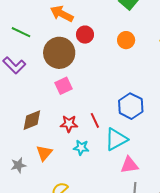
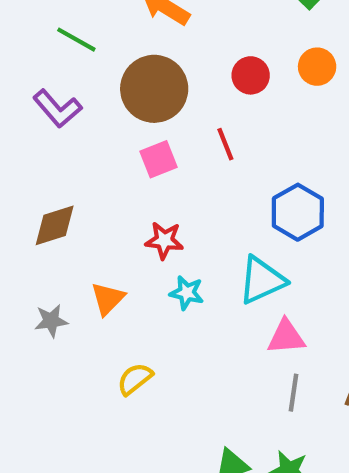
red circle: (85, 35) -> (251, 75), moved
orange circle: (126, 40) -> (317, 67), moved
brown diamond: (32, 120) -> (55, 225), moved
red line: (95, 120) -> (225, 144), moved

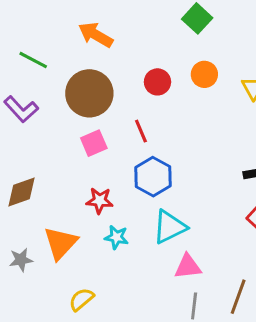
blue hexagon: (298, 212) -> (153, 177), moved
orange triangle: (108, 299) -> (61, 243), size x1.4

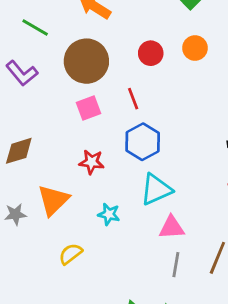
cyan star: (116, 237) -> (109, 214), moved

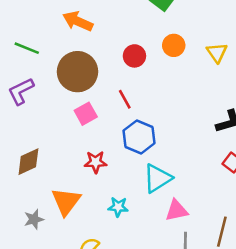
purple L-shape: (22, 73) -> (21, 91), turned 112

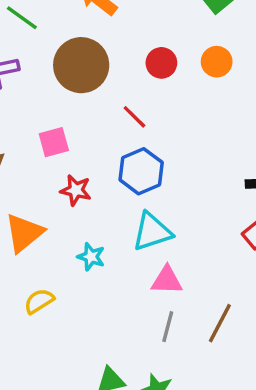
red line: (125, 99) -> (134, 117), turned -30
pink square: (86, 114) -> (54, 142), moved

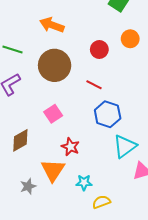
red star: (76, 190) -> (70, 147), moved, turned 30
cyan star: (91, 257) -> (84, 182), moved
yellow semicircle: (39, 301) -> (101, 202), moved, turned 30

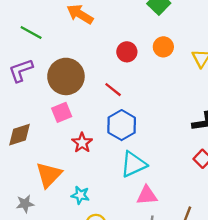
brown circle: (55, 65) -> (66, 76), moved
red star: (70, 147) -> (82, 143), moved
gray star: (28, 186) -> (25, 204), moved

